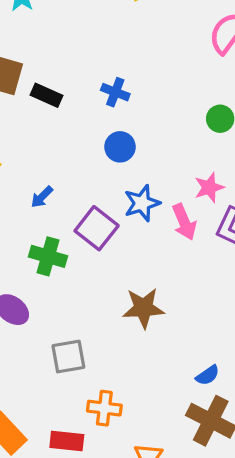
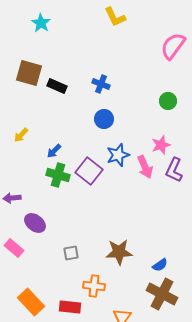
green cross: (48, 256) -> (58, 175), moved
brown star: (143, 308) -> (119, 252), moved
gray square: (68, 357) -> (71, 253), size x0.7

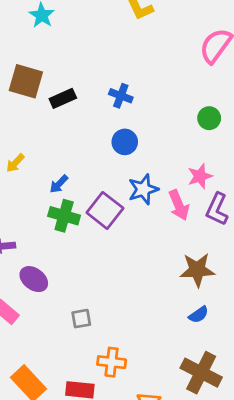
black rectangle: (57, 86) -> (63, 98), turned -48
brown star: (119, 252) -> (197, 270), moved
blue semicircle: (160, 265) -> (199, 315), moved

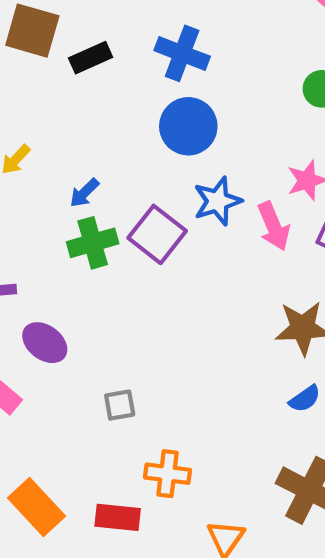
blue cross: (121, 96) -> (182, 53), size x1.4
blue circle: (125, 142) -> (188, 126), size x1.4
green cross: (64, 216) -> (93, 243), turned -32

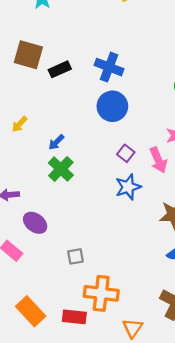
blue star: (217, 201) -> (128, 187), moved
purple square: (157, 234) -> (126, 153), moved, size x0.6
green cross: (93, 243) -> (61, 169), turned -30
orange cross: (168, 474) -> (101, 293), size x1.4

